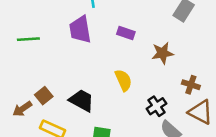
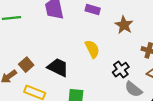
brown star: (163, 53) -> (124, 25), turned -30

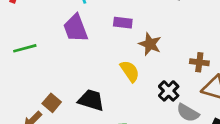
brown star: (124, 25) -> (150, 44), moved

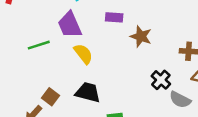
green line: (25, 48) -> (39, 45), moved
yellow semicircle: (130, 71) -> (83, 54), moved

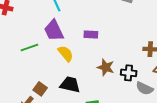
purple rectangle: (114, 17) -> (91, 35), moved
brown star: (141, 36) -> (106, 67), moved
black cross: (161, 80) -> (129, 73), turned -35

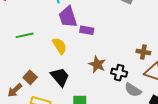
purple trapezoid: (54, 31) -> (68, 17), moved
black trapezoid: (70, 85) -> (60, 77), turned 30

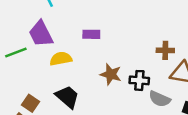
purple trapezoid: (68, 17) -> (41, 34), moved
yellow semicircle: (59, 46) -> (61, 59), turned -60

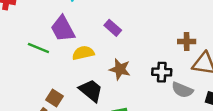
purple rectangle: (91, 34) -> (113, 28), turned 42
green line: (16, 52) -> (38, 48), turned 45
brown star: (111, 74) -> (120, 69), moved

